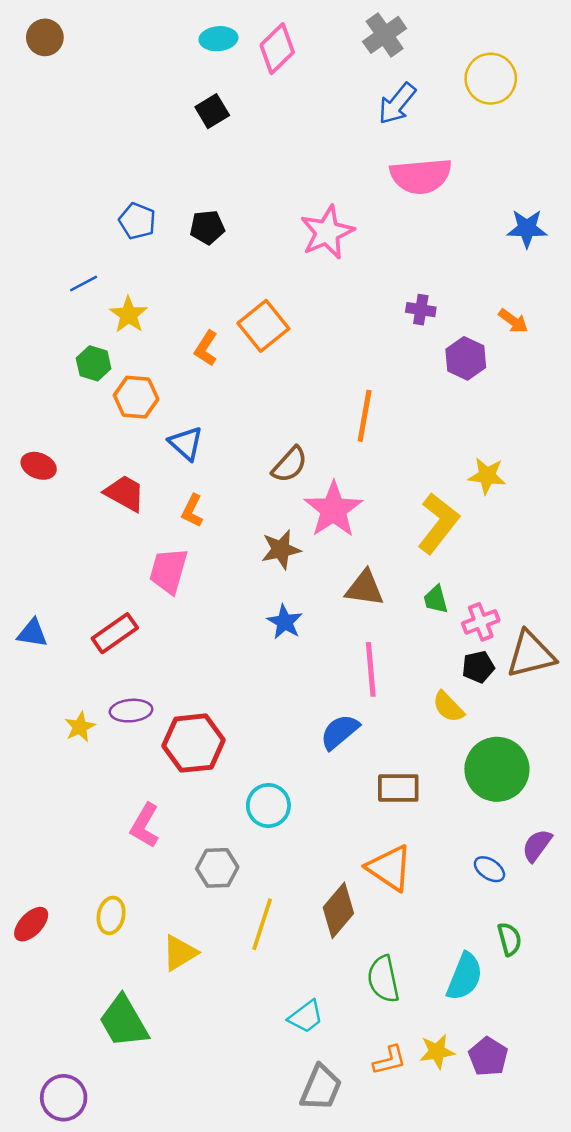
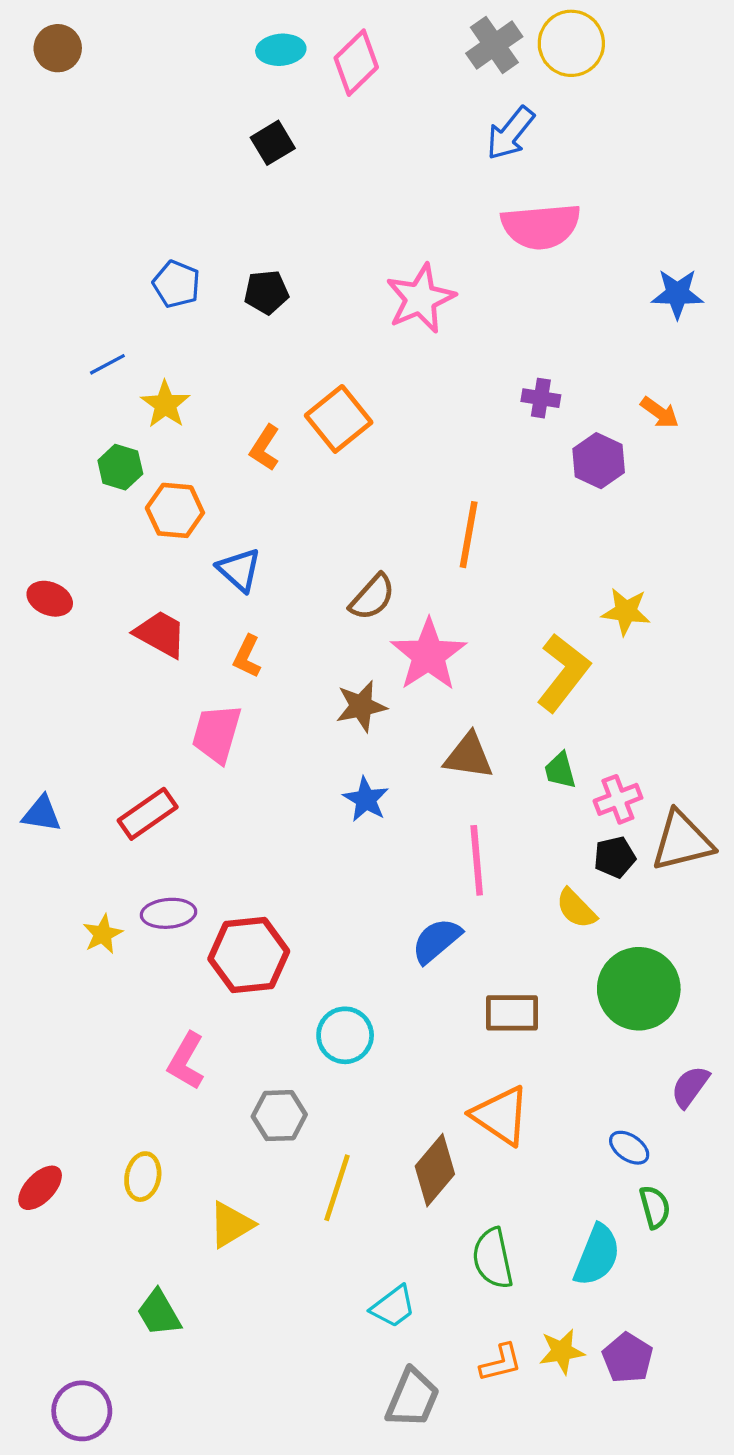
yellow circle: (491, 79) -> (571, 43), moved
blue ellipse: (489, 869) -> (629, 1148), moved
green trapezoid: (124, 1022) -> (159, 1313), size x0.7

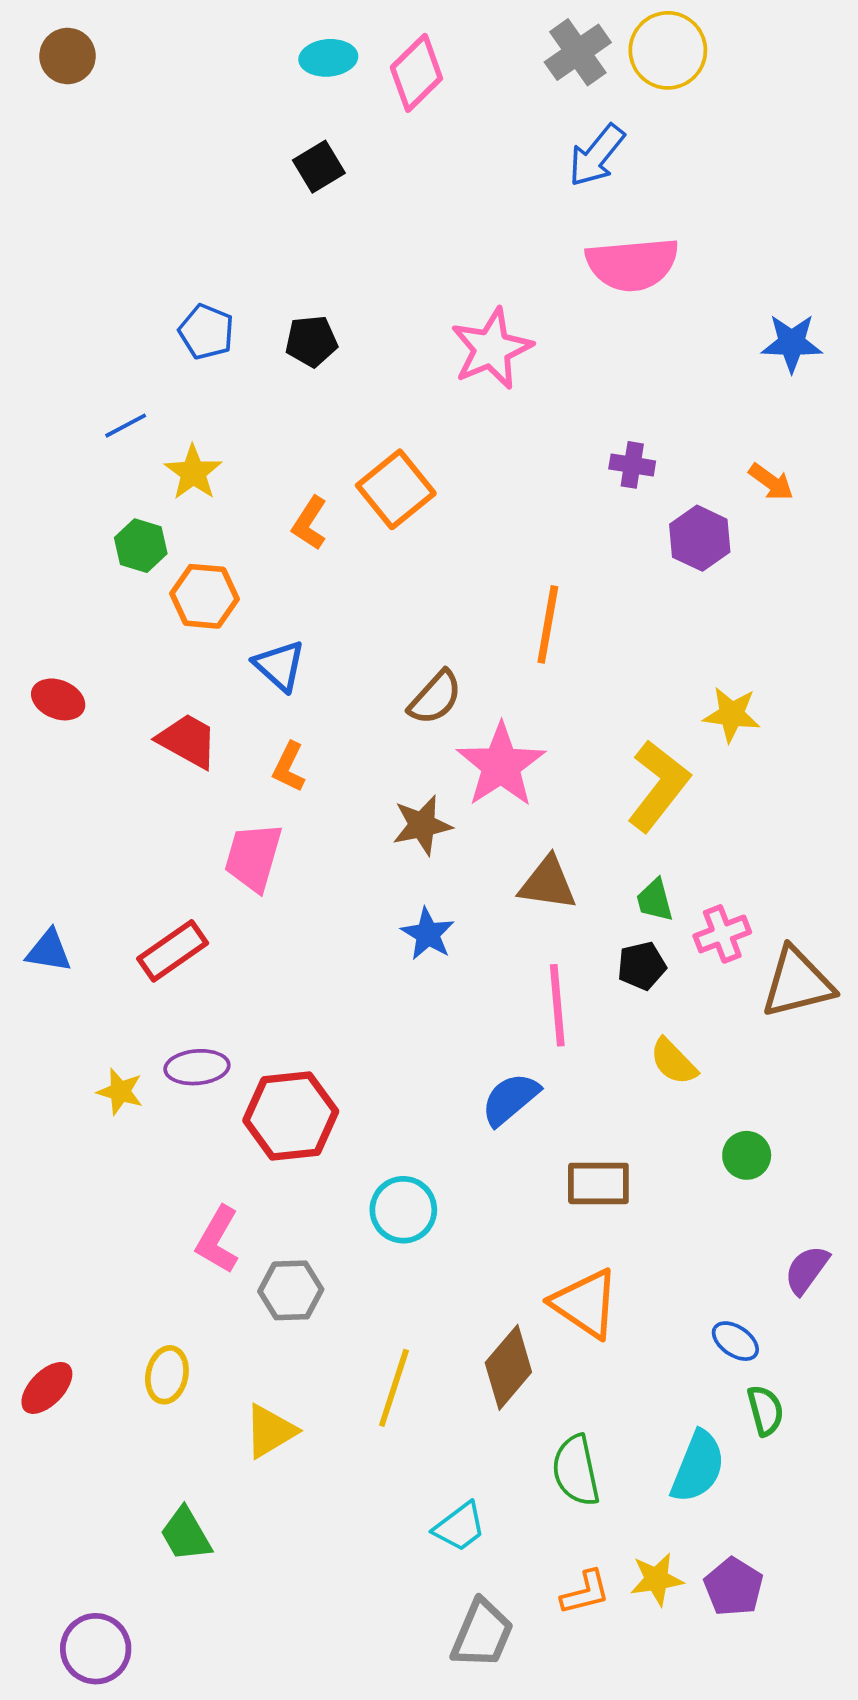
black pentagon: (615, 857) -> (642, 966), moved
yellow star: (103, 934) -> (120, 1092), turned -30
green circle: (639, 989) -> (747, 1155), size x0.5
gray hexagon: (279, 1116) -> (291, 1290), moved

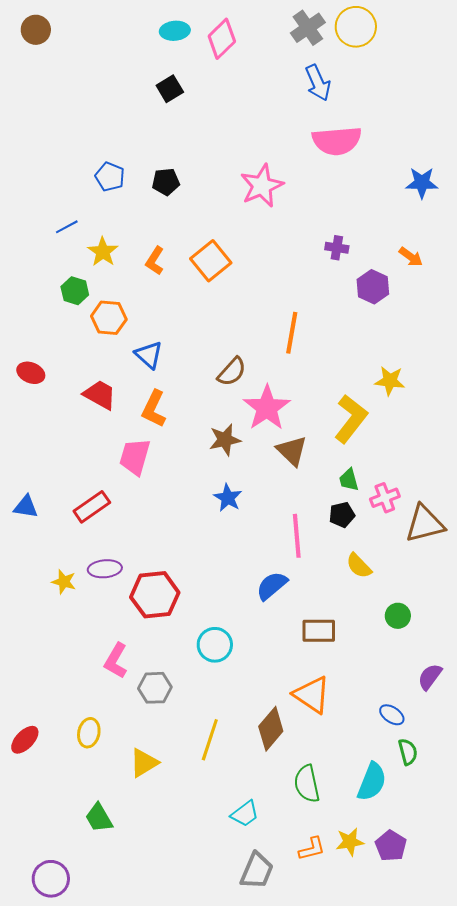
blue arrow: (597, 155) -> (318, 83), turned -63
orange L-shape: (310, 523) -> (155, 261), moved
orange L-shape: (289, 767) -> (154, 409), size x1.4
brown triangle: (548, 883) -> (292, 451), moved, turned 36

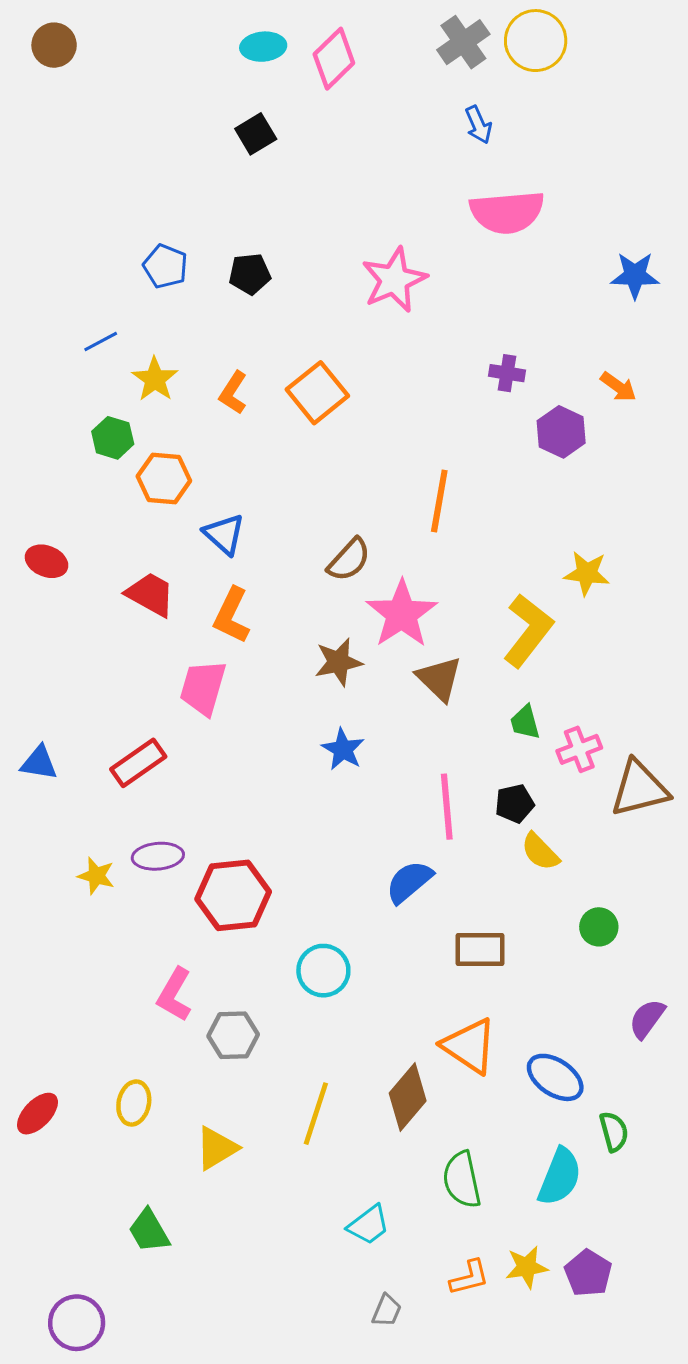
blue arrow: (318, 83) -> (478, 125), size x0.7
black pentagon: (342, 515) -> (515, 804), moved
blue ellipse: (392, 715) -> (555, 1077), moved, size x1.5
gray trapezoid: (257, 871) -> (387, 1311), size x0.6

